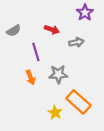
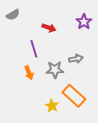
purple star: (85, 13) -> (84, 22), moved
gray semicircle: (14, 31) -> (13, 15), moved
gray arrow: (76, 42) -> (76, 59), moved

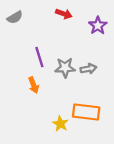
red arrow: (49, 28) -> (64, 14), moved
gray star: (55, 70) -> (65, 68), moved
orange rectangle: (74, 96) -> (86, 112), turned -35

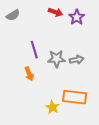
purple star: (98, 26) -> (77, 17), moved

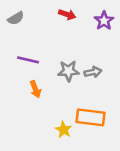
purple star: (77, 17) -> (104, 21), moved
purple line: (34, 50) -> (28, 60), moved, turned -60

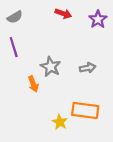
purple line: (28, 60) -> (14, 47), moved, turned 60
gray star: (68, 71) -> (51, 67), moved, turned 30

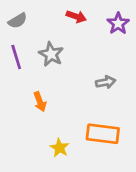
gray star: (51, 67) -> (51, 54), moved
yellow star: (60, 122) -> (59, 148), moved

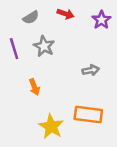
gray semicircle: (18, 21) -> (31, 17), moved
yellow star: (59, 148) -> (51, 126), size x1.5

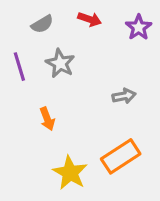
orange rectangle: (88, 115) -> (121, 156), turned -40

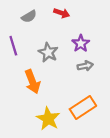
purple star: (139, 27) -> (81, 43), moved
gray star: (60, 63) -> (48, 52), moved
orange arrow: (47, 119) -> (32, 82), size x1.5

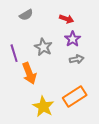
red arrow: (62, 13) -> (67, 19), moved
purple line: (13, 46) -> (14, 53), moved

